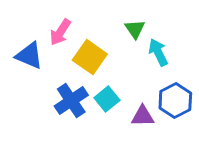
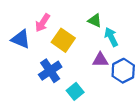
green triangle: (135, 29) -> (95, 21), turned -32
cyan square: (107, 99) -> (75, 91), moved
purple triangle: (143, 116) -> (100, 60), moved

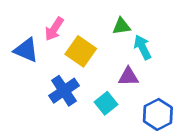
green triangle: (95, 21) -> (121, 26), turned -32
blue hexagon: (123, 71) -> (158, 114), moved
cyan square: (75, 91) -> (106, 103), moved

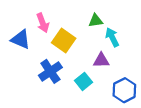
pink arrow: (54, 29) -> (43, 23), turned -54

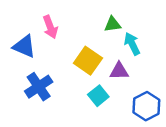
yellow square: (64, 41) -> (88, 61), moved
blue cross: (50, 71) -> (39, 87), moved

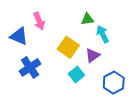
purple triangle: (119, 71) -> (93, 55), turned -35

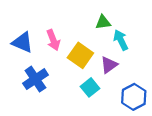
pink arrow: (39, 21) -> (53, 40), moved

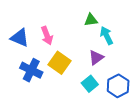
yellow square: (80, 55) -> (59, 63), moved
blue cross: (35, 79) -> (31, 70), turned -30
cyan square: (90, 87) -> (90, 84), moved

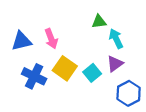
blue triangle: (20, 38) -> (22, 41), turned -36
purple triangle: (96, 58) -> (115, 64), moved
cyan square: (90, 84) -> (92, 73), moved

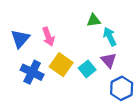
blue triangle: (22, 41) -> (20, 39), turned -36
purple triangle: (115, 64) -> (109, 60), turned -35

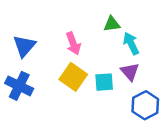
pink arrow: (48, 37) -> (73, 43), moved
cyan square: (87, 69) -> (104, 82), turned 35
blue cross: (32, 72) -> (19, 86), moved

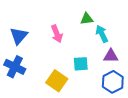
purple triangle: (130, 72) -> (111, 56), moved, turned -49
yellow square: (73, 77) -> (57, 81), moved

